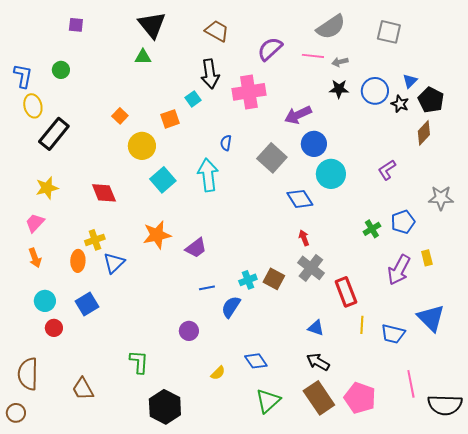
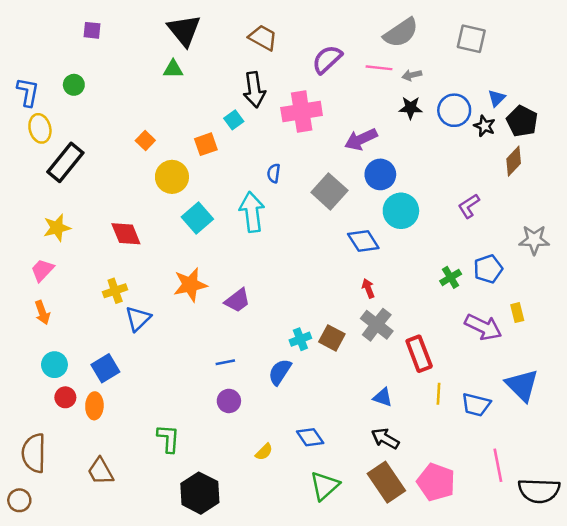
orange ellipse: (78, 261) -> (94, 406), moved
purple arrow: (399, 270) -> (483, 327), turned -92
blue line: (207, 288) -> (225, 362), moved

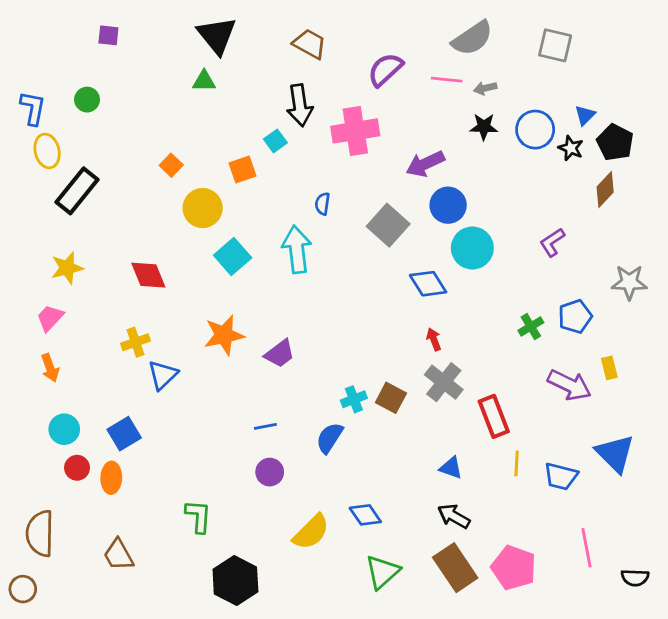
yellow semicircle: (264, 452) -> (311, 532), size x1.8
black semicircle: (539, 491) -> (635, 578), size x0.6

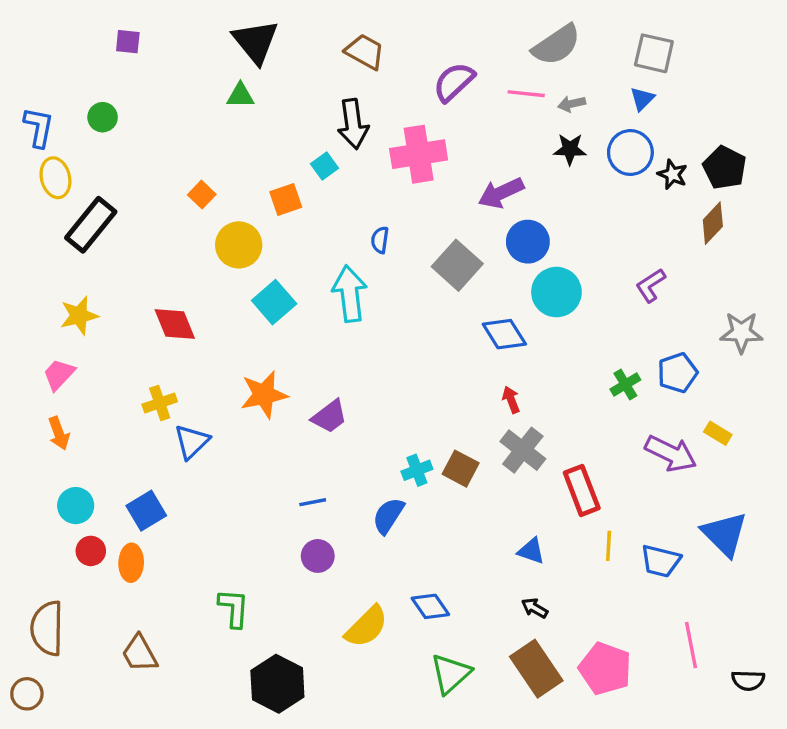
blue triangle: (585, 115) -> (642, 99), moved
yellow rectangle: (609, 368) -> (718, 433), turned -45
black arrow: (454, 516) -> (535, 608), size x0.7

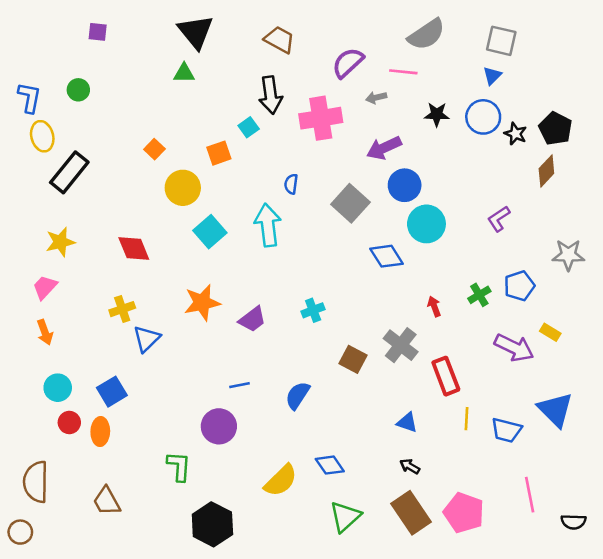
gray arrow: (572, 104) -> (376, 98), moved
red arrow: (511, 400) -> (434, 306), moved
cyan cross: (417, 470) -> (313, 310), moved
purple circle: (318, 556) -> (219, 426), moved, size x1.4

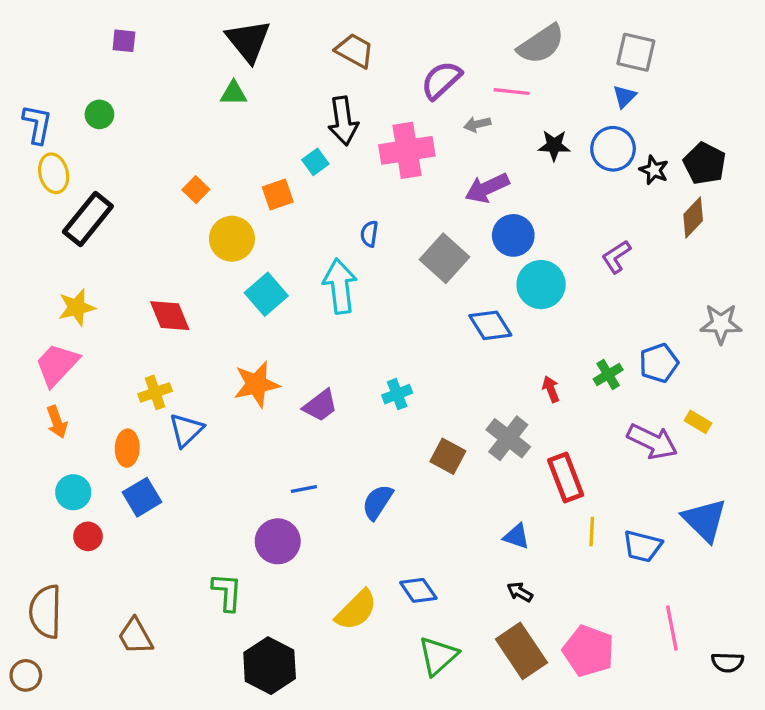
purple L-shape: (499, 219) -> (616, 257), moved
pink trapezoid: (45, 287) -> (57, 365), size x1.4
orange ellipse: (100, 432) -> (127, 448), moved

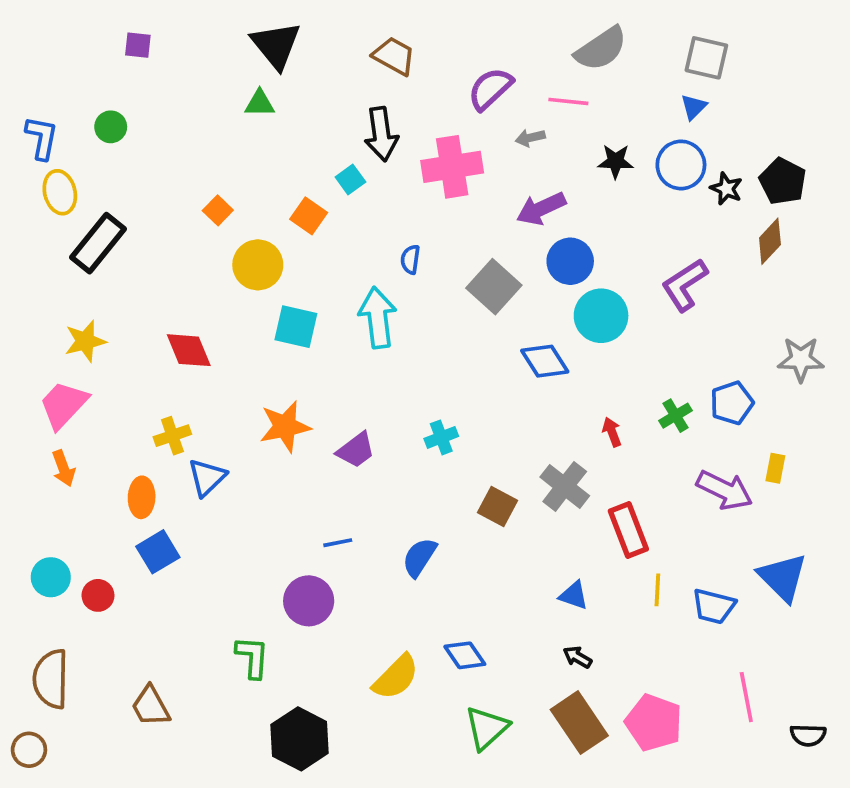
orange square: (278, 195) -> (309, 216), turned -36
purple L-shape: (616, 257) -> (685, 285), size x1.4
cyan square: (266, 294) -> (296, 327), turned -36
yellow rectangle: (698, 422) -> (775, 468), turned 70
cyan circle: (73, 492) -> (51, 577), moved

